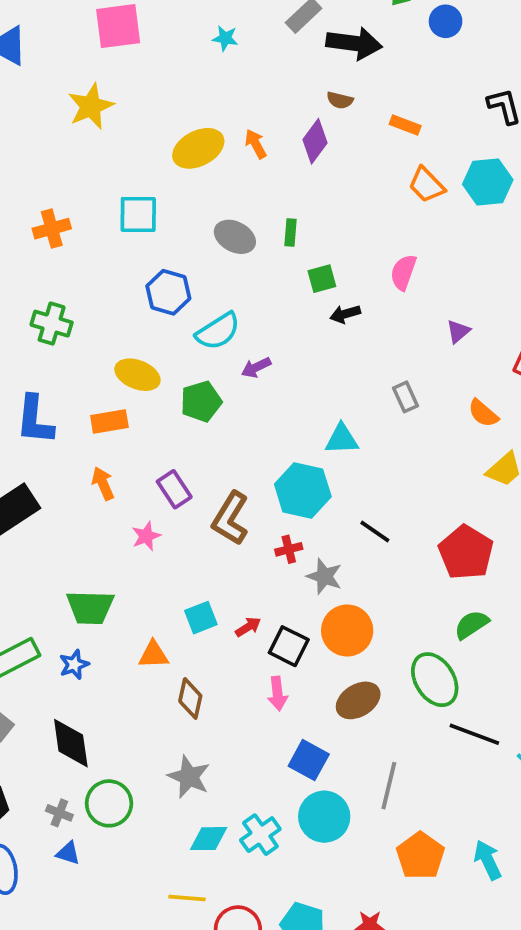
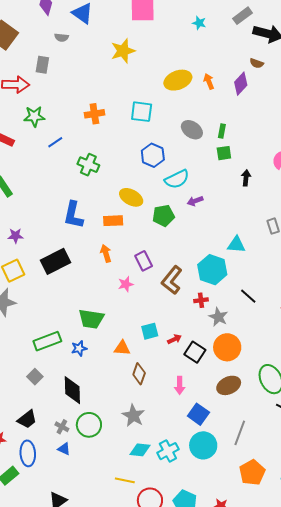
green square: (322, 279) -> (224, 153), moved
black arrow: (345, 314) -> (246, 178), turned 105
pink arrow: (277, 694) -> (180, 385), moved

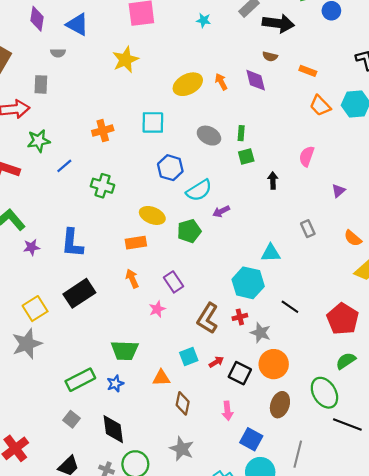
purple diamond: (241, 84) -> (256, 80), turned -50
blue L-shape: (73, 215) -> (72, 243), moved
purple star: (15, 236) -> (31, 247), moved
brown L-shape: (172, 280) -> (208, 318), moved
brown ellipse: (229, 385) -> (280, 405), turned -40

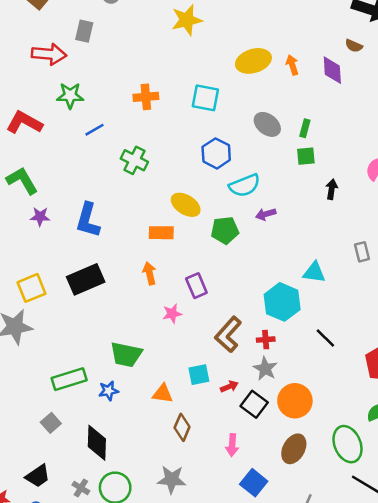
gray star: (261, 333) -> (265, 369), moved
gray star: (182, 449) -> (172, 479), turned -30

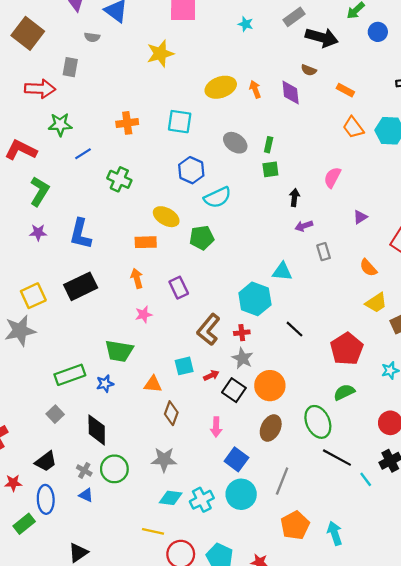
green L-shape: (22, 181) -> (39, 191), moved, turned 64
purple arrow: (266, 214) -> (304, 226), moved
pink star: (172, 314) -> (144, 315), moved

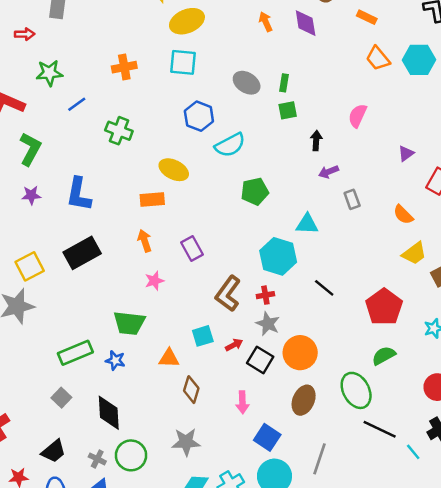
yellow ellipse: (221, 87) -> (187, 21), moved
red arrow: (40, 89) -> (25, 34), size x0.6
purple triangle: (360, 217) -> (406, 153), moved
green pentagon: (202, 238) -> (255, 191), moved
blue star: (105, 384) -> (115, 360), turned 30

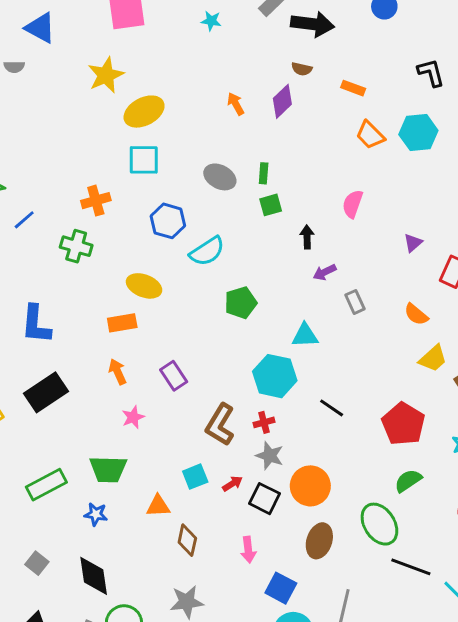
purple diamond: (306, 23) -> (282, 101), turned 60
orange cross: (124, 67) -> (96, 201), moved
green rectangle: (75, 353) -> (46, 485), moved

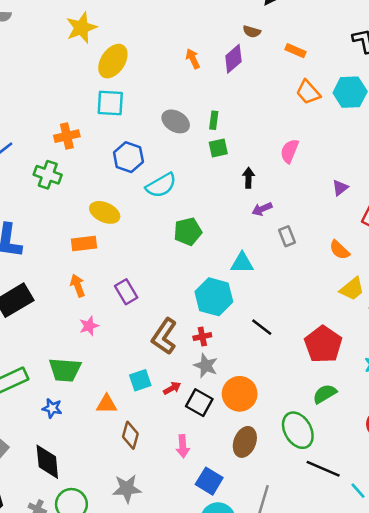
yellow ellipse: (144, 112) -> (113, 61), turned -32

